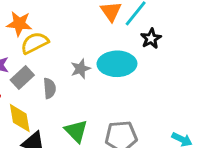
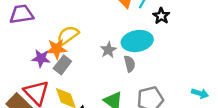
orange star: (19, 24) -> (57, 49), moved
gray semicircle: (50, 88) -> (130, 64), moved

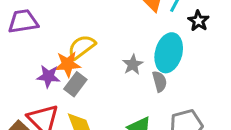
cyan ellipse: (137, 41) -> (169, 53), turned -64

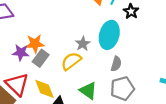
yellow semicircle: (82, 47) -> (71, 61), moved
gray semicircle: (160, 81) -> (116, 64), moved, turned 32

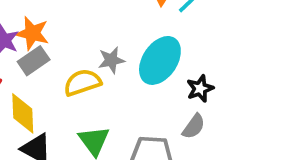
black star: (131, 11) -> (200, 89), moved
gray semicircle: (116, 64) -> (194, 126), moved

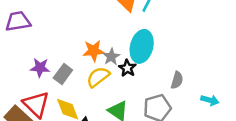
orange star: (32, 33) -> (94, 51), moved
black star: (200, 89) -> (127, 68), moved

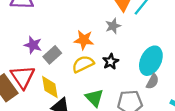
cyan ellipse: (142, 46) -> (151, 61), moved
gray star: (111, 57) -> (113, 26), moved

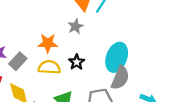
yellow semicircle: (83, 64) -> (49, 67), turned 35
gray semicircle: (152, 81) -> (120, 78), size x1.5

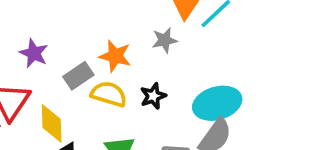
cyan ellipse: (117, 57) -> (217, 103), turned 40
gray rectangle: (18, 61) -> (78, 76), moved

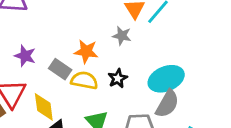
gray star: (165, 40) -> (122, 36), turned 30
gray rectangle: (78, 76) -> (60, 69), turned 75

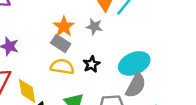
orange star: (86, 51) -> (64, 27), moved, turned 30
gray rectangle: (60, 69) -> (61, 43), moved

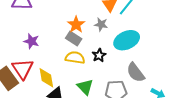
cyan ellipse: (134, 63) -> (127, 40), moved
gray semicircle: (136, 85) -> (136, 72), turned 115

